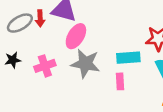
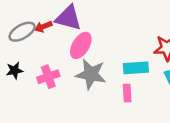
red arrow: (40, 18) -> (43, 27), turned 70

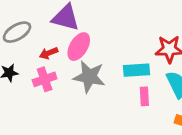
red arrow: (43, 27) -> (49, 53), moved
pink rectangle: (127, 93) -> (144, 96), moved

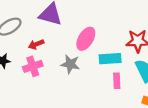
pink ellipse: (79, 47) -> (86, 39), moved
gray star: (89, 77) -> (70, 64), size x0.7

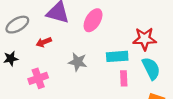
pink ellipse: (86, 39) -> (93, 20), moved
pink cross: (33, 66) -> (38, 78), moved

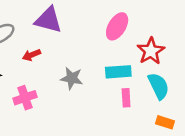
pink ellipse: (93, 20) -> (117, 26), moved
red star: (145, 39) -> (151, 51), turned -30

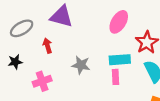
red arrow: (31, 55) -> (47, 46), turned 96
pink rectangle: (126, 98) -> (115, 77), moved

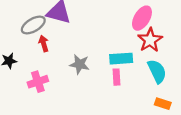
pink ellipse: (119, 22) -> (142, 18), moved
gray ellipse: (22, 28) -> (33, 25), moved

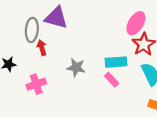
gray ellipse: (33, 25) -> (32, 30), turned -55
pink rectangle: (117, 77) -> (112, 80), turned -40

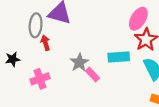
gray star: (76, 68) -> (79, 62), turned 30
pink rectangle: (112, 80) -> (92, 74), moved

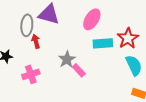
pink ellipse: (138, 19) -> (92, 19), moved
cyan rectangle: (119, 57) -> (103, 43), moved

